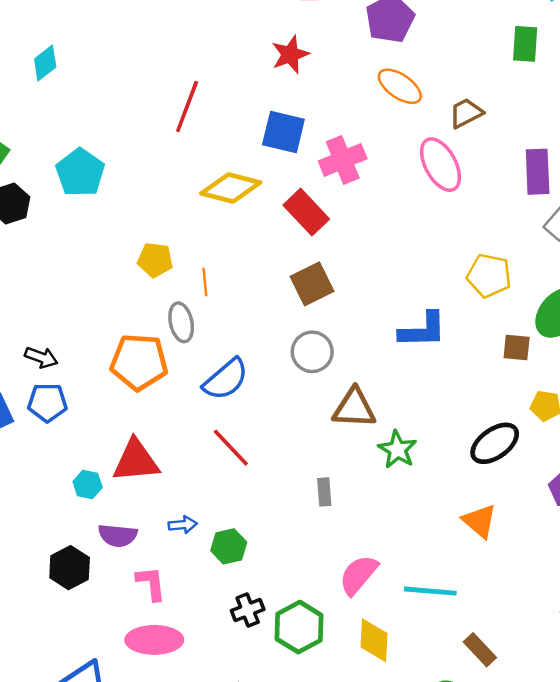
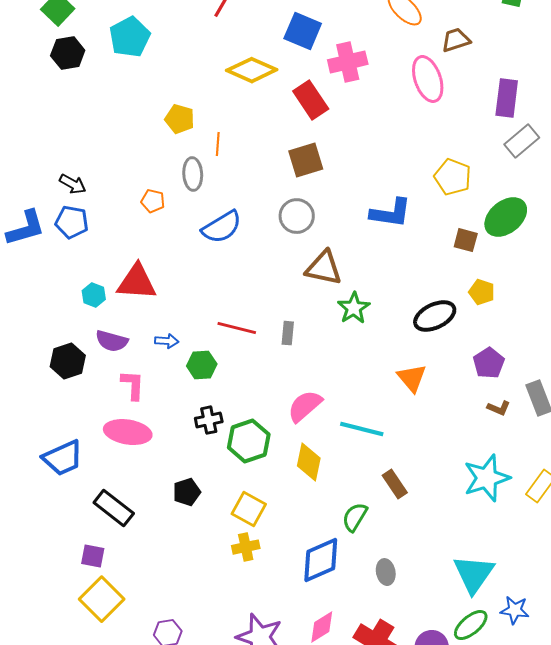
orange pentagon: (139, 362) -> (153, 201), size x0.5
red line: (231, 448) -> (237, 328), moved, turned -42

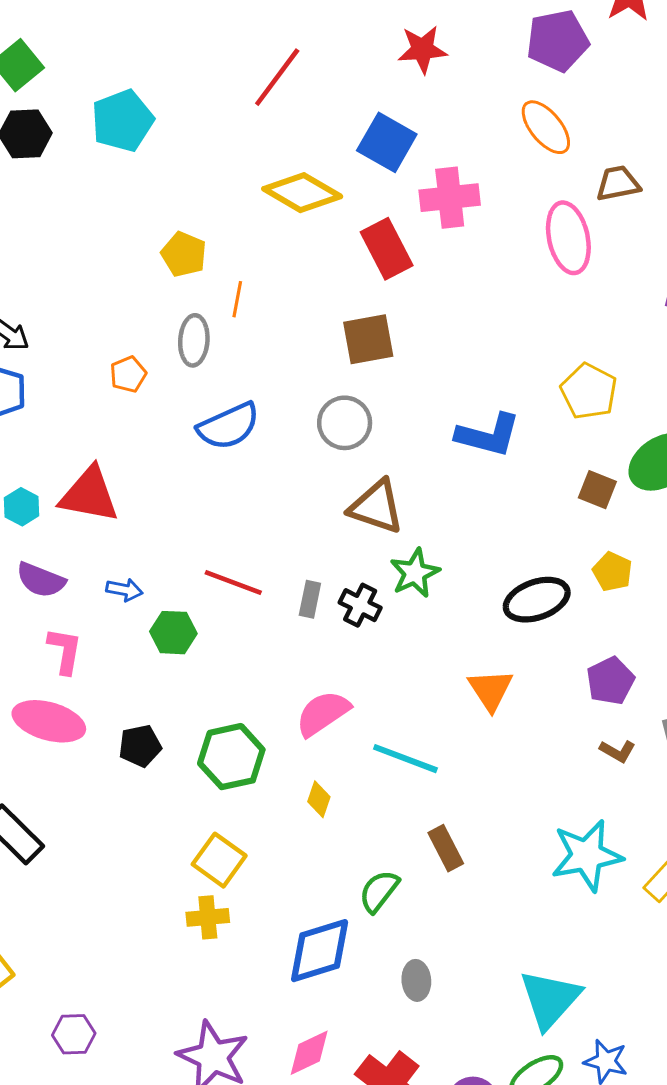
orange pentagon: (153, 201) -> (128, 374), turned 30
black cross: (209, 420) -> (360, 605), moved, turned 32
yellow diamond: (309, 462) -> (319, 799), size x0.6
black pentagon: (187, 492) -> (140, 746), moved

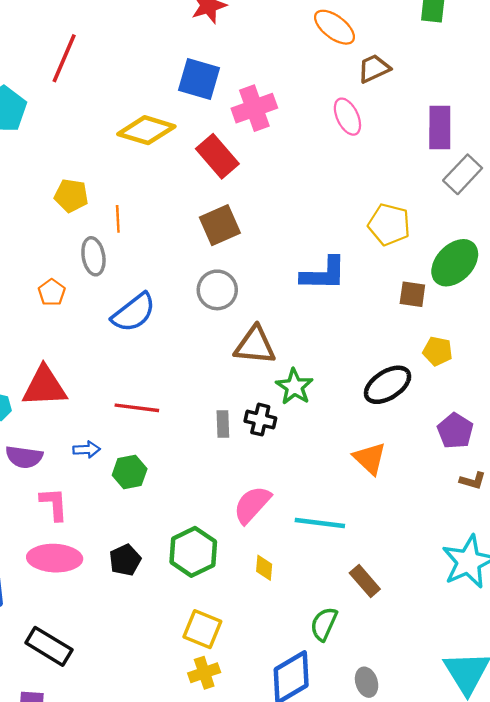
red line: (277, 77) -> (64, 58), moved
orange ellipse: (546, 127) -> (334, 27), moved
pink ellipse: (568, 238) -> (347, 117), size x0.7
red line: (233, 583) -> (137, 408), moved

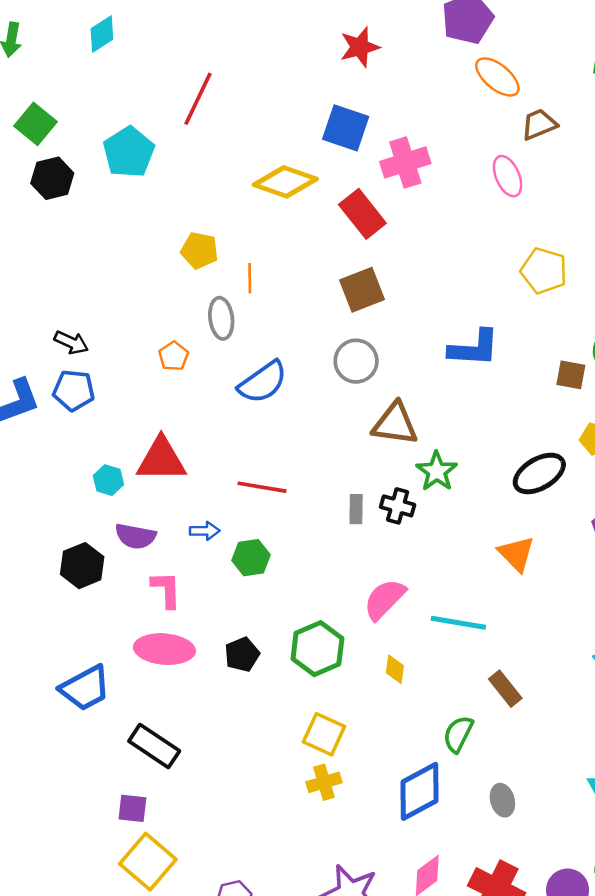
yellow pentagon: (389, 225) -> (544, 271), moved

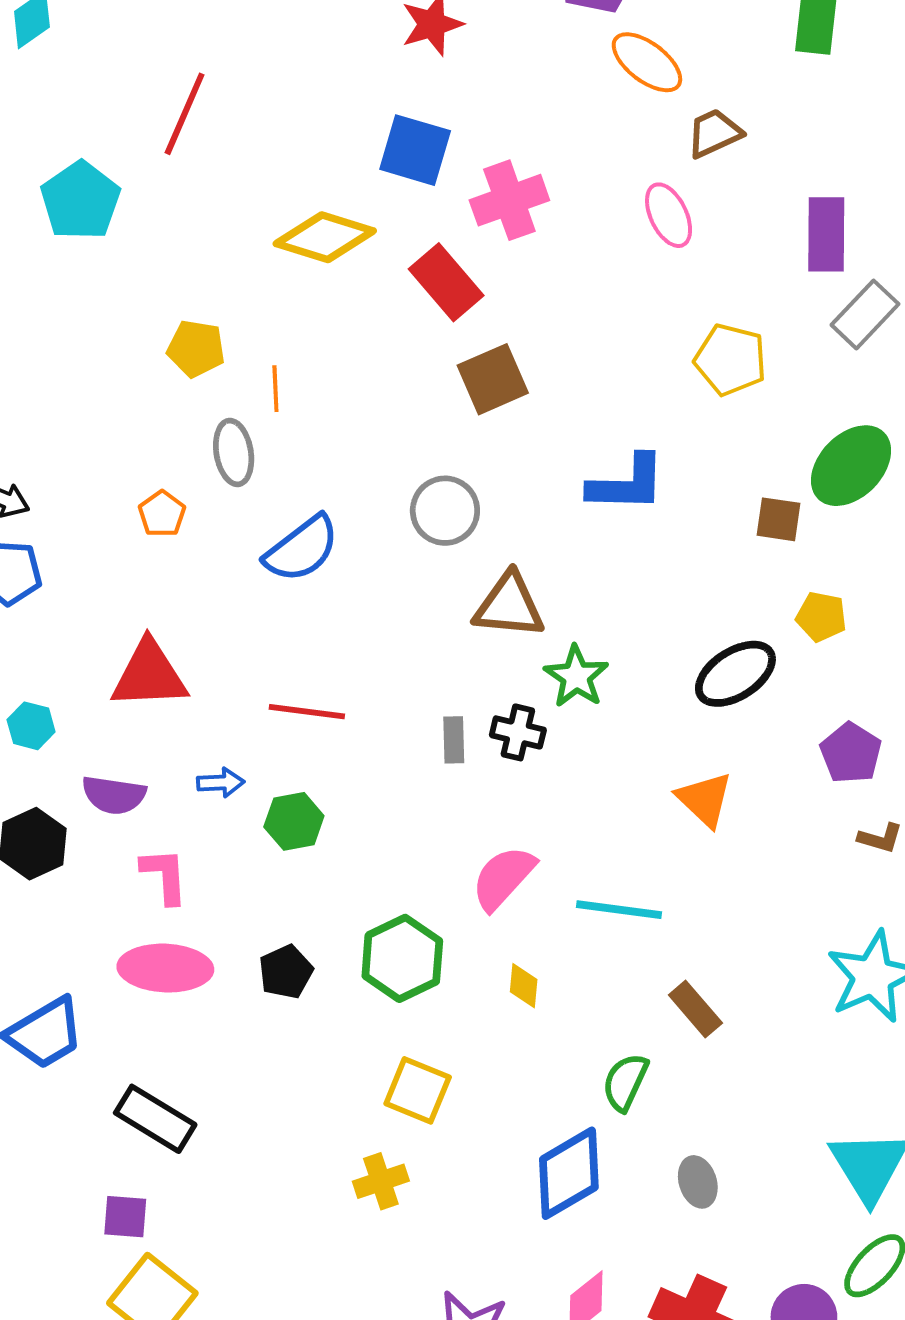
brown square: (362, 290) -> (493, 379), moved
cyan hexagon: (108, 480) -> (31, 726), moved
yellow cross: (324, 782) -> (381, 1181), moved

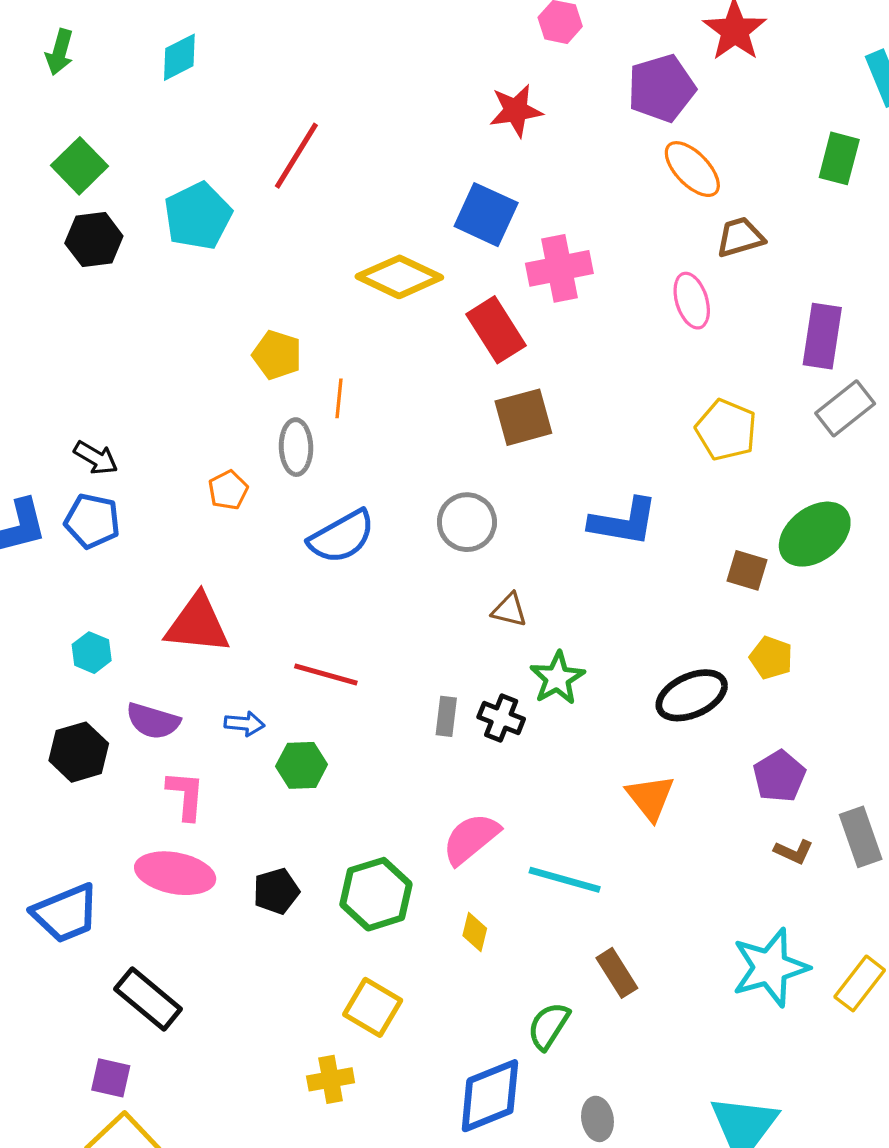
brown triangle: (509, 606) -> (509, 610), size x0.6

